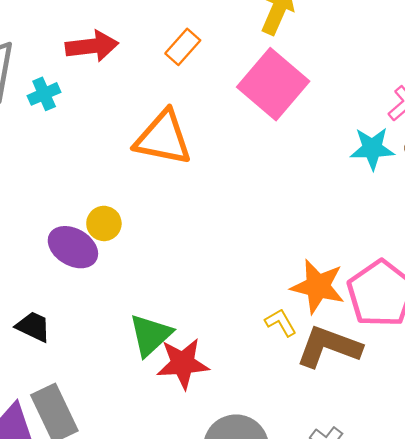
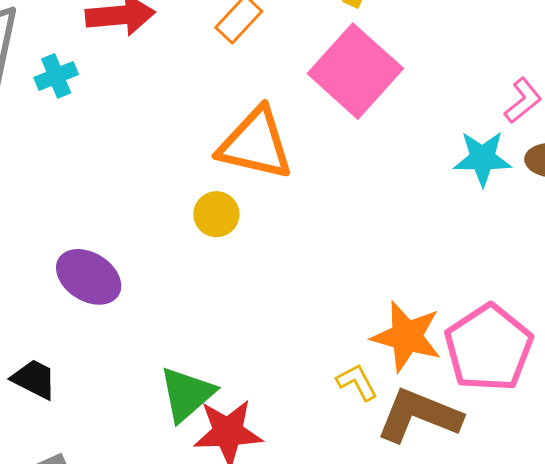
orange triangle: (163, 138) -> (256, 144), moved
yellow circle: (104, 223) -> (216, 214), moved

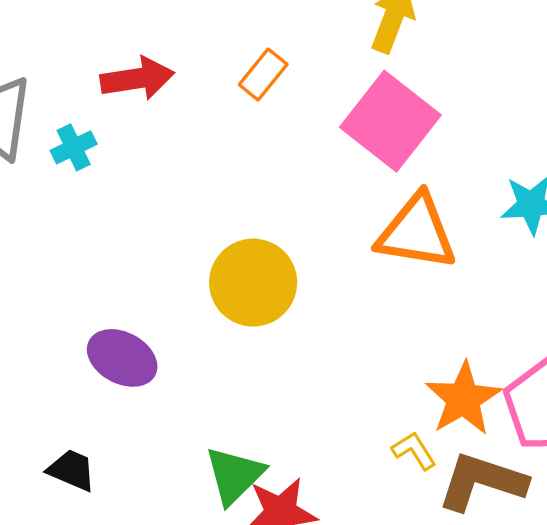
orange triangle: (256, 144) -> (417, 232), moved
yellow circle: (216, 214) -> (253, 283), size x1.8
orange star: (407, 336) -> (463, 399), turned 30

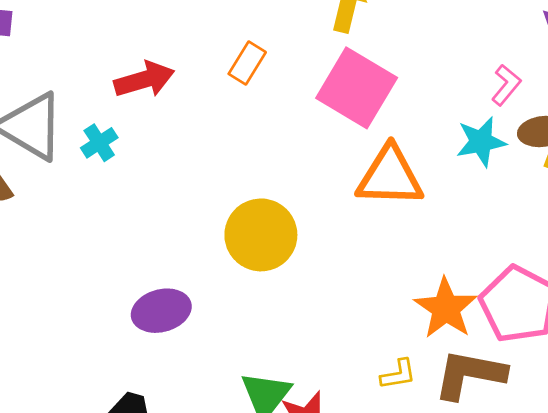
purple ellipse: (122, 358) -> (161, 311), turned -36
yellow L-shape: (414, 451) -> (398, 374), moved, turned 120

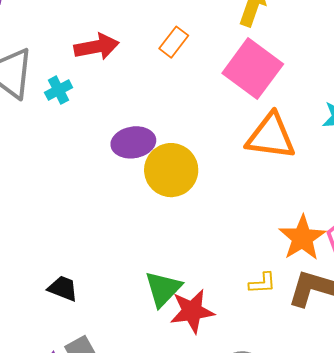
purple ellipse: (161, 311) -> (133, 142), moved

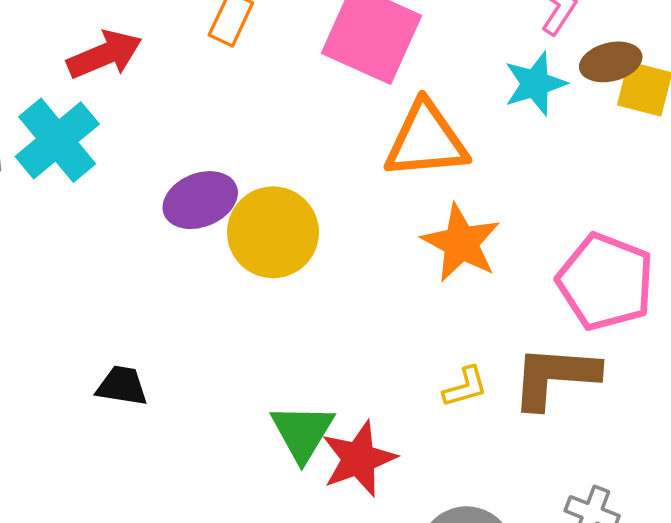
cyan cross: (59, 90) -> (57, 140), size x1.8
orange star: (302, 238) -> (461, 243), moved
black trapezoid: (63, 288) -> (122, 386), moved

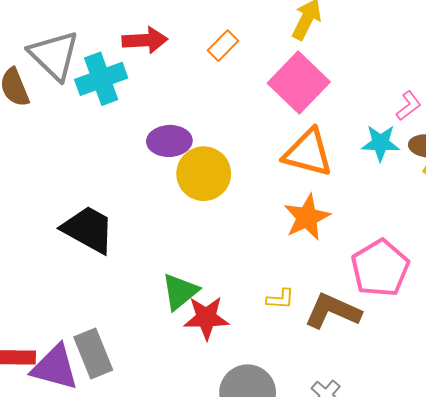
black trapezoid: (122, 386) -> (88, 229), size x1.8

